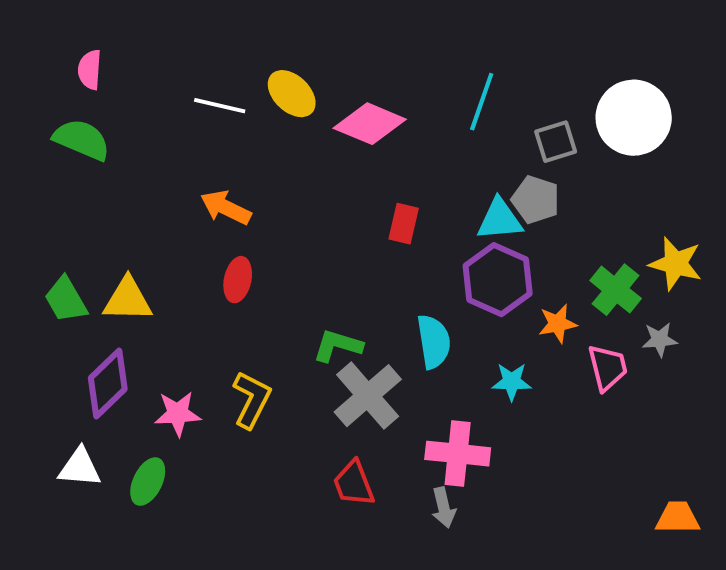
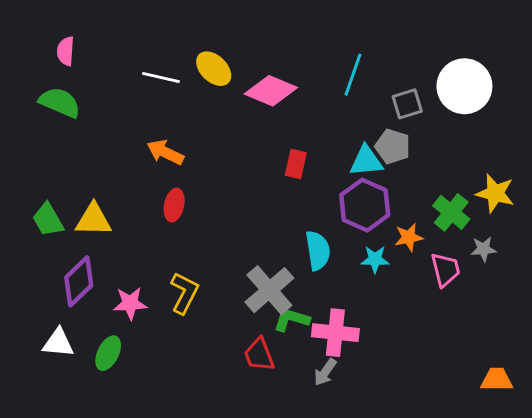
green L-shape: (338, 346) -> (291, 319), moved
cyan star: (512, 382) -> (375, 259), moved
gray arrow: (444, 508) -> (325, 372), turned 48

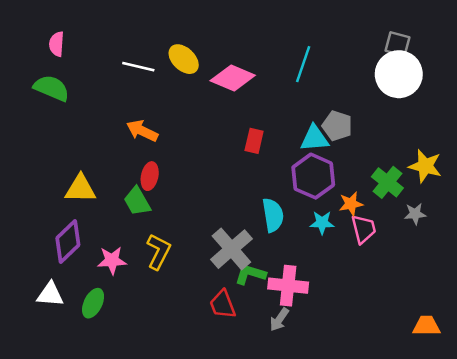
gray square: (407, 104) -> (398, 44), moved, turned 32
green trapezoid: (48, 220) -> (137, 201), moved
pink trapezoid: (445, 270) -> (364, 229), moved

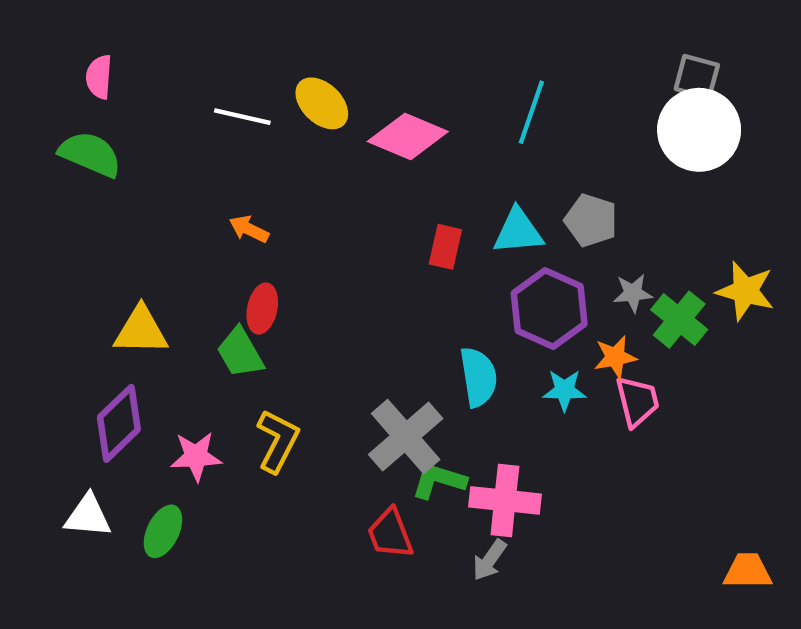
orange arrow: (142, 131) -> (249, 229), size x0.7
cyan triangle: (314, 138) -> (518, 231), moved
gray star: (415, 214) -> (633, 293), moved

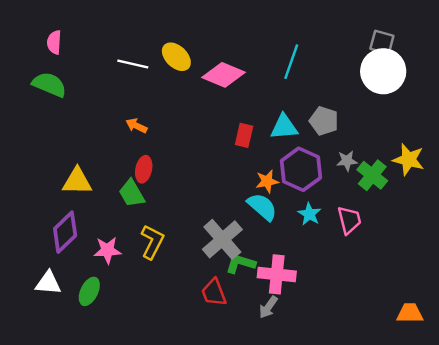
orange star: (615, 357) -> (267, 181), moved
cyan semicircle: (478, 377) -> (262, 207), turned -40
cyan star: (564, 390) -> (309, 214), turned 30

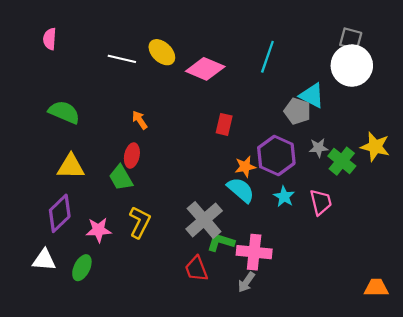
green semicircle: (49, 85) -> (64, 112), moved
orange arrow: (136, 126) -> (140, 120), moved, turned 30
cyan triangle: (284, 127) -> (312, 96), moved, turned 32

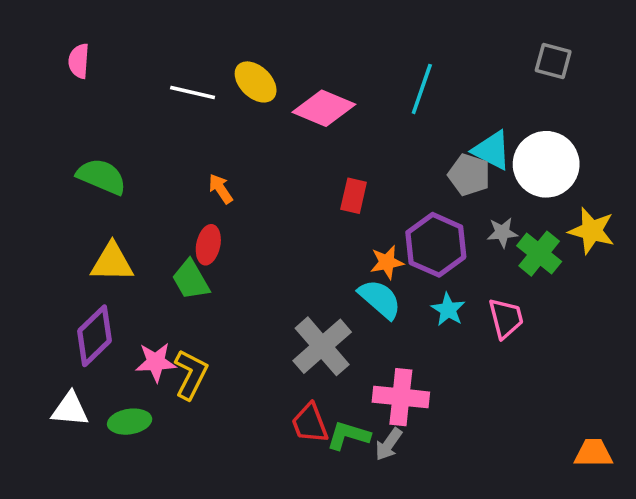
white circle: (352, 66) -> (546, 164), moved
yellow L-shape: (140, 222) -> (191, 374), moved
green L-shape: (221, 242) -> (348, 436), moved
green ellipse: (82, 268) -> (130, 422), turned 55

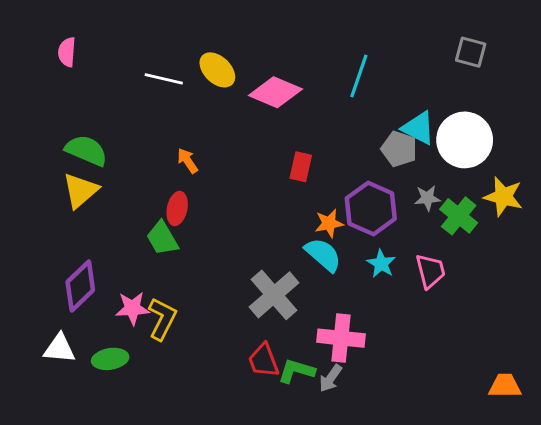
yellow triangle: (112, 262) -> (80, 191), moved, turned -42

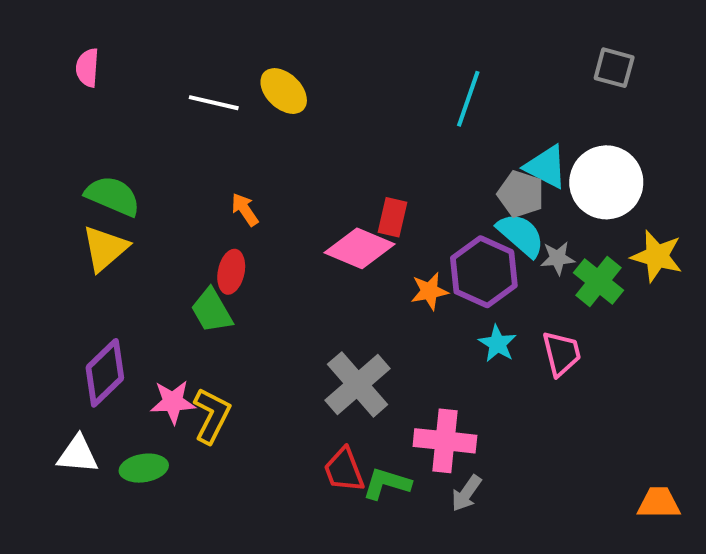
pink diamond: (275, 92) -> (359, 248), moved
cyan semicircle: (323, 255) -> (521, 235), moved
gray arrow: (331, 378) -> (466, 493), moved

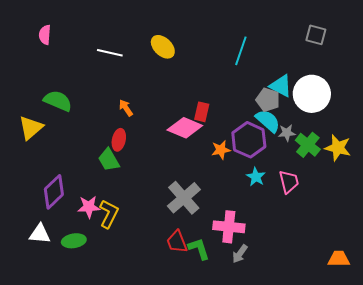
yellow ellipse: (284, 91) -> (163, 47), moved
yellow triangle: (105, 248) -> (31, 128), moved
yellow star: (657, 256) -> (338, 148), moved
green L-shape: (387, 484) -> (199, 249), turned 55

